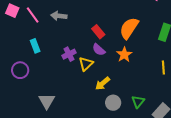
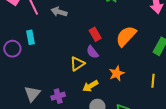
purple cross: (69, 54) -> (58, 96), moved
orange star: (124, 55) -> (117, 73), moved
purple circle: (20, 70) -> (12, 49), moved

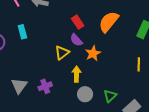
cyan rectangle: (31, 37) -> (22, 32), moved
orange star: (117, 73) -> (93, 53), moved
yellow arrow: (90, 86) -> (76, 74), turned 126

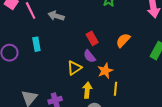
orange semicircle: (109, 22) -> (123, 40), size x0.7
yellow line: (139, 64) -> (116, 89), moved

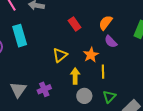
cyan rectangle: (36, 44) -> (20, 36), size x1.5
purple semicircle: (89, 56) -> (111, 42), moved

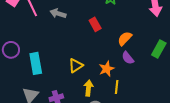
red rectangle: (75, 24) -> (95, 24), moved
cyan rectangle: (20, 36) -> (36, 63), moved

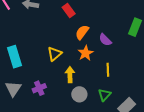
orange semicircle: (125, 38) -> (82, 32), moved
yellow line: (117, 87) -> (108, 70), moved

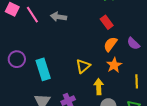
red rectangle: (69, 11) -> (107, 22), moved
purple semicircle: (105, 40) -> (133, 43), moved

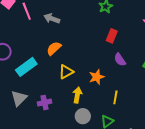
red rectangle: (107, 22) -> (112, 36), moved, turned 48
orange semicircle: (110, 44) -> (54, 48), moved
cyan rectangle: (43, 69) -> (26, 67), turned 60

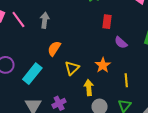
gray arrow: (52, 19) -> (45, 20), turned 91

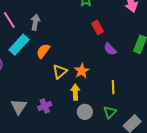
red rectangle: (107, 22) -> (98, 27), turned -40
orange star: (103, 65) -> (82, 71), moved
cyan rectangle: (32, 74) -> (19, 45), moved

